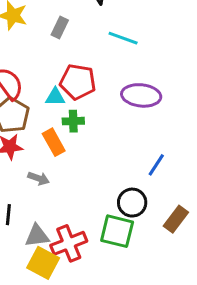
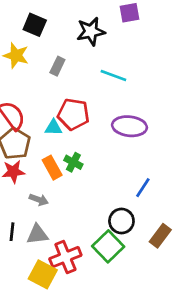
green cross: (73, 121) -> (73, 162), moved, turned 30
green square: (117, 231) -> (108, 246), turned 32
gray triangle: (37, 236) -> (37, 234), moved

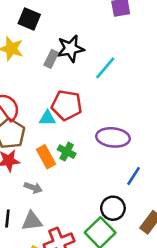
black star: (91, 31) -> (70, 49), moved
cyan line: (113, 75) -> (105, 68), turned -70
purple ellipse: (130, 126) -> (113, 137), moved

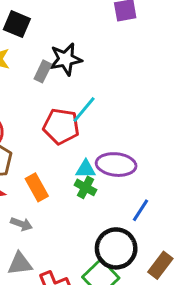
cyan line: (105, 68) -> (84, 110), moved
cyan triangle: (47, 118) -> (86, 169), moved
green cross: (67, 152) -> (86, 187), moved
black circle: (113, 208) -> (116, 248), size x1.4

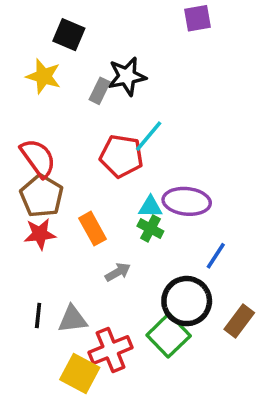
gray arrow: (21, 224) -> (118, 272), moved, turned -50

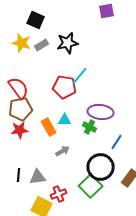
gray rectangle: (100, 91) -> (42, 45), moved, turned 32
brown pentagon: (42, 196) -> (21, 109), turned 30
cyan triangle: (150, 207) -> (65, 120), moved
green cross: (150, 229) -> (90, 127), moved
red cross: (111, 350) -> (59, 194), size x0.7

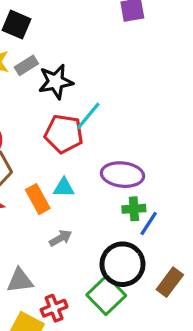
black star: (68, 43) -> (56, 82), moved
green cross: (90, 127) -> (134, 209), moved, turned -32

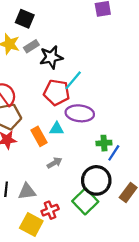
purple ellipse: (122, 175) -> (80, 113), moved

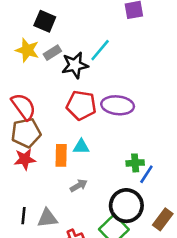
cyan line: (73, 80) -> (100, 50), moved
purple ellipse: (80, 113) -> (118, 105), moved
orange rectangle: (39, 136) -> (61, 155), turned 30

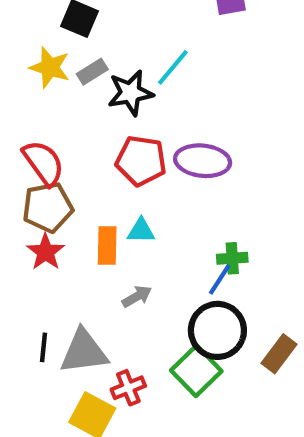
red star: (25, 159) -> (46, 252), turned -30
blue line: (146, 174) -> (220, 280), moved
gray triangle: (47, 218) -> (84, 352), size x1.4

